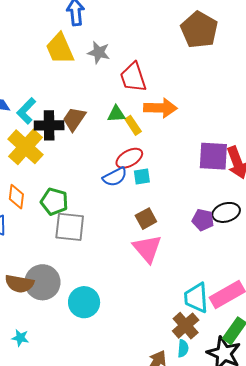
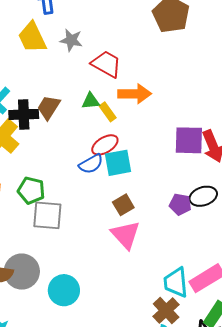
red trapezoid: (133, 77) -> (106, 64), turned 140
cyan square: (142, 176) -> (118, 163), size x1.6

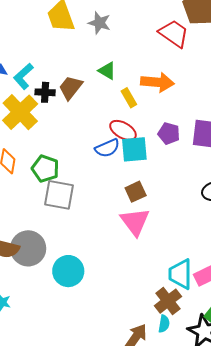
red trapezoid: (106, 64) -> (174, 33), moved
green triangle: (91, 101) -> (107, 71), moved, turned 30
black cross: (24, 114) -> (45, 92), size x0.7
red ellipse: (105, 145) -> (123, 130), turned 56
purple pentagon: (180, 204) -> (169, 133), moved

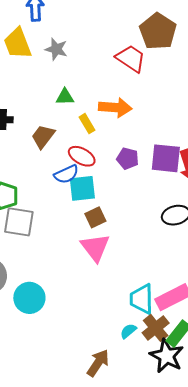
green triangle: (107, 71) -> (65, 97), turned -30
brown trapezoid: (71, 88) -> (43, 136), moved
cyan square: (134, 149) -> (82, 188), moved
brown cross: (168, 301) -> (156, 328), moved
cyan semicircle: (164, 324) -> (128, 331), moved, turned -138

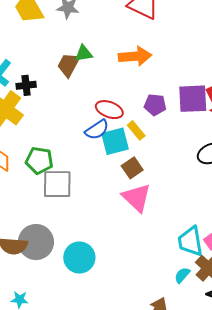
yellow rectangle: (87, 124) -> (136, 130), moved
brown trapezoid: (43, 136) -> (69, 65), moved

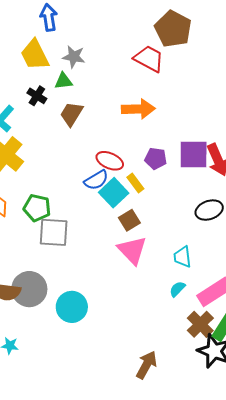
green triangle: (84, 53) -> (63, 81), moved
black cross: (26, 85) -> (37, 96), moved, turned 36
cyan square: (115, 141) -> (114, 193), turned -32
cyan trapezoid: (190, 241) -> (182, 257), moved, size x0.7
cyan semicircle: (182, 275) -> (177, 289), moved

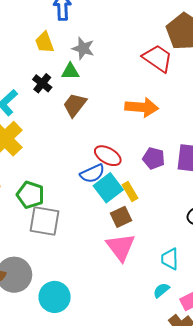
yellow trapezoid: (35, 55) -> (44, 42), size x0.7
yellow rectangle: (135, 183) -> (130, 192), moved

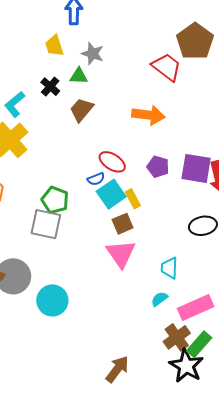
blue semicircle: (92, 174) -> (96, 179), size x0.7
green pentagon: (30, 195) -> (55, 200), moved

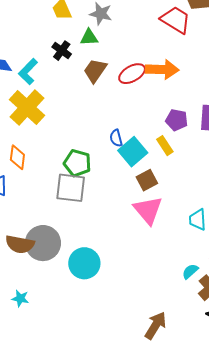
red ellipse: (112, 162) -> (132, 74), moved, turned -56
blue semicircle: (96, 179) -> (116, 138), turned 102
yellow rectangle: (133, 199) -> (165, 146), moved
cyan semicircle: (159, 299) -> (190, 271), moved

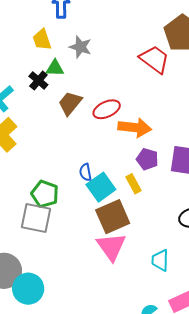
green triangle: (89, 37) -> (55, 68), moved
orange arrow: (162, 69) -> (135, 128), moved
brown square: (147, 180) -> (113, 217), size x1.6
cyan circle: (84, 263) -> (28, 289), moved

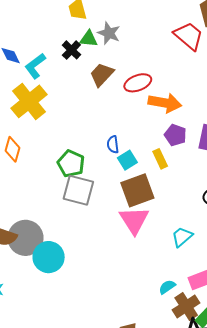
gray star: (80, 47) -> (109, 33), moved
cyan square: (101, 187) -> (127, 160), size x0.7
gray square: (36, 218) -> (78, 190), moved
cyan trapezoid: (160, 260) -> (182, 237), turned 45

